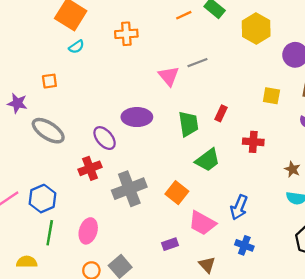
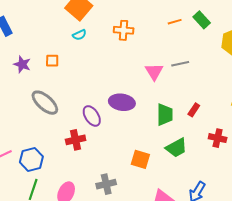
purple star: (17, 103) -> (22, 64), moved
gray cross: (129, 189) -> (106, 184), moved, size x0.7
orange square: (177, 193) -> (140, 159), moved, turned -30

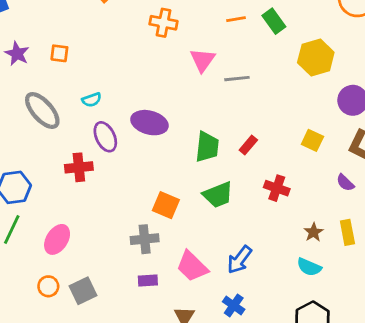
cyan semicircle: (79, 35) -> (92, 100), moved
pink triangle: (154, 72) -> (203, 60), moved
gray cross: (106, 184) -> (145, 239), moved

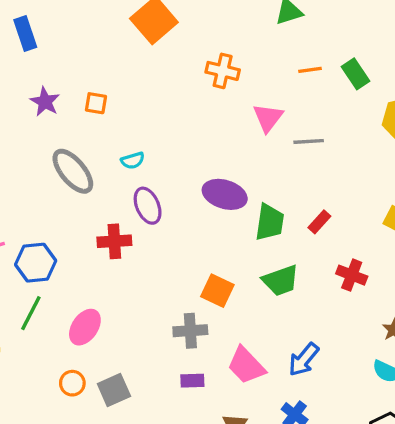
purple ellipse: (149, 123) -> (225, 194), moved

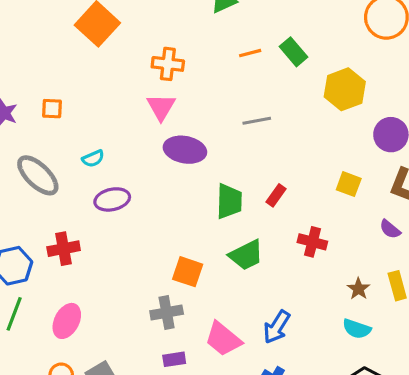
pink triangle: (268, 118) -> (161, 107), moved
purple ellipse: (225, 194) -> (185, 150), moved
purple ellipse: (148, 206) -> (112, 199), turned -72
red cross: (114, 241) -> (64, 249), moved

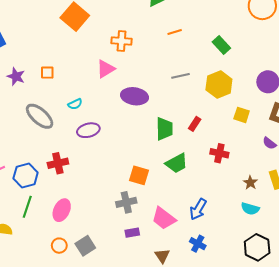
green rectangle: (293, 52) -> (221, 45), moved
yellow hexagon: (345, 89) -> (219, 84), moved
pink triangle: (161, 107) -> (106, 69), moved, turned 30

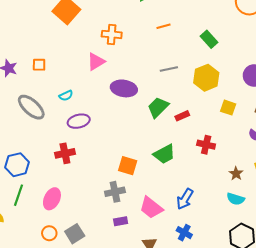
red rectangle: (195, 124) -> (182, 116), turned 32
green trapezoid: (164, 129) -> (158, 107), moved, turned -135
red cross: (58, 163) -> (65, 153), moved

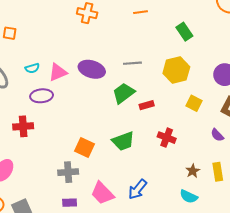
pink triangle: (96, 62) -> (58, 72), moved
gray line: (169, 69) -> (132, 63), moved

